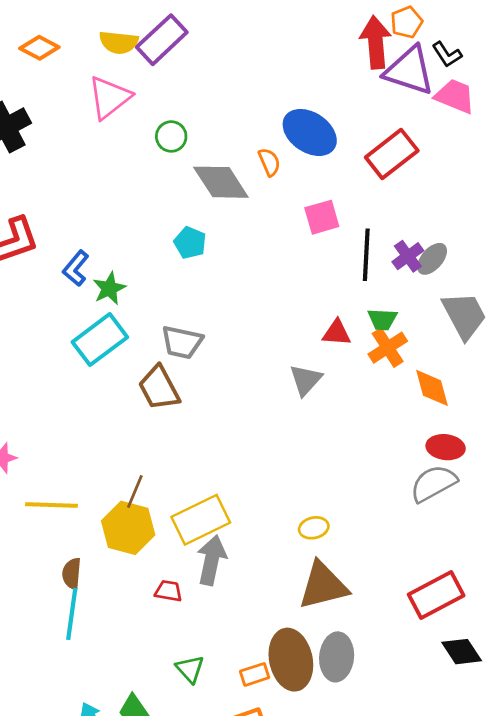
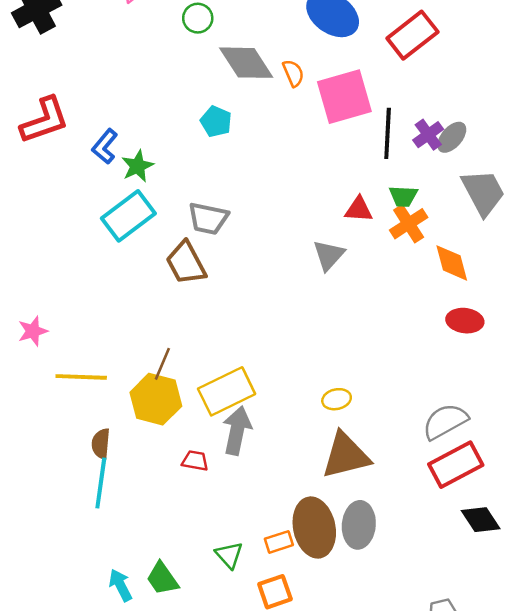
orange semicircle: (269, 162) -> (293, 73), moved
pink square: (322, 217) -> (344, 97), size x1.6
gray semicircle: (433, 483) -> (445, 421), moved
green triangle: (190, 669) -> (229, 555), moved

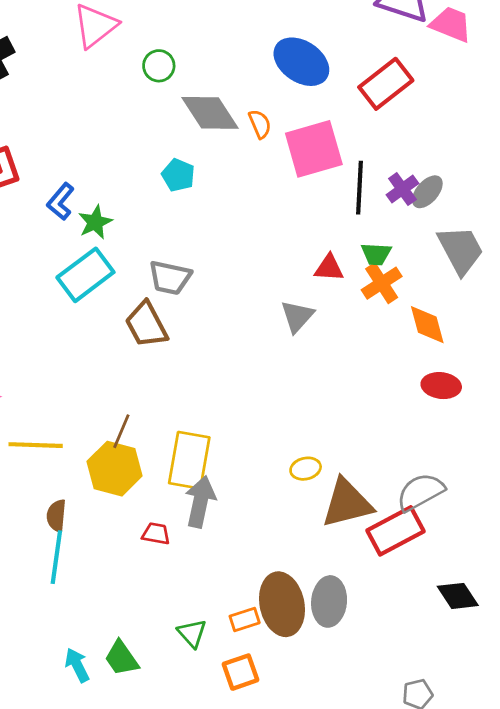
yellow rectangle: (227, 391) -> (189, 460), turned -54
brown triangle: (346, 455) -> (347, 503), moved
red rectangle: (456, 465) -> (395, 531), moved

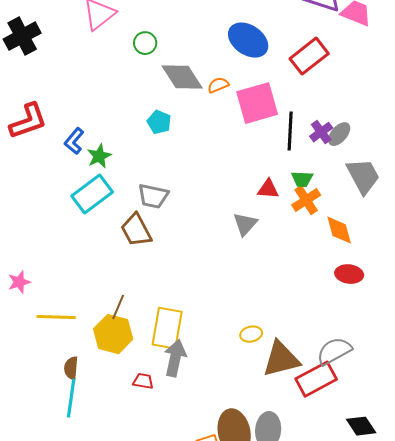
orange semicircle: (260, 124) -> (218, 85), turned -90

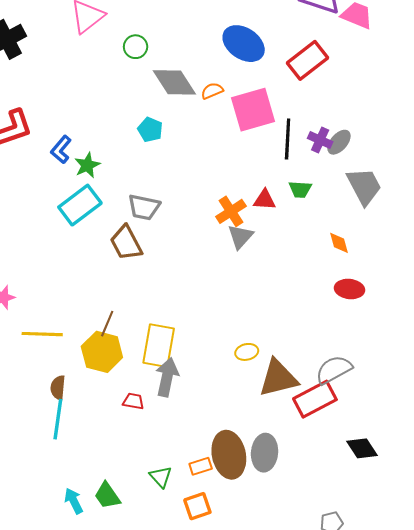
purple cross: (321, 132) -> (320, 140), turned -30
orange cross: (306, 200) -> (231, 211), moved
orange diamond: (339, 230) -> (339, 243), size x0.7

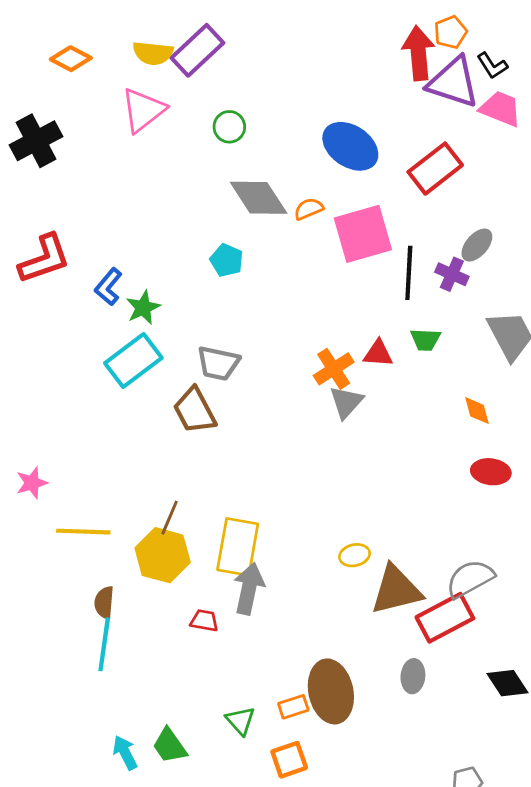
green circle: (136, 47) -> (229, 127), moved
gray ellipse: (339, 142) -> (477, 245), moved
gray ellipse: (265, 453) -> (413, 676), moved, size x0.7

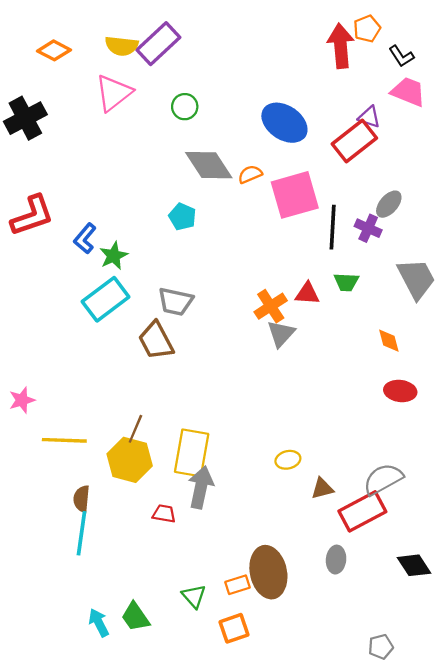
purple triangle: (453, 82) -> (369, 117), moved, size x0.5
brown triangle: (396, 590) -> (322, 488), size x0.5

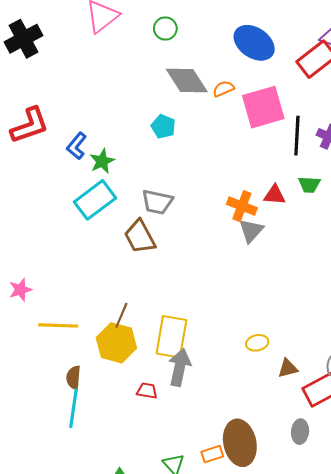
orange cross: (271, 306) -> (242, 206), turned -36

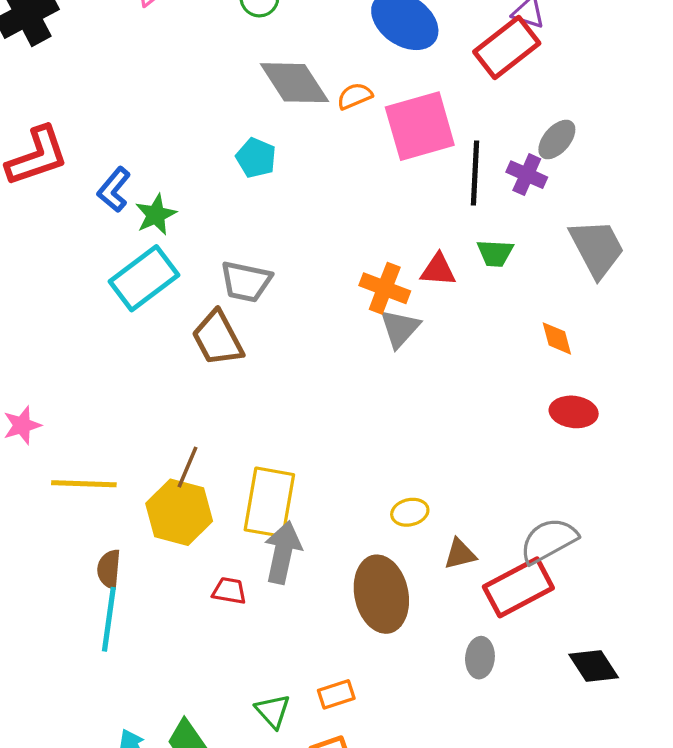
brown ellipse: (240, 443) -> (381, 594), moved

